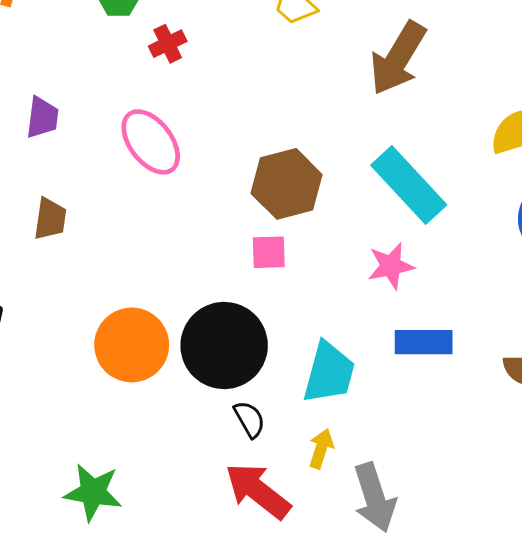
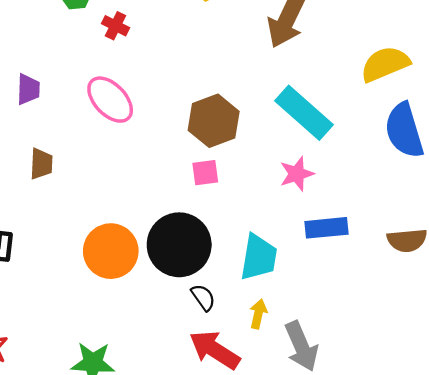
red cross: (168, 44) -> (116, 26), turned -32

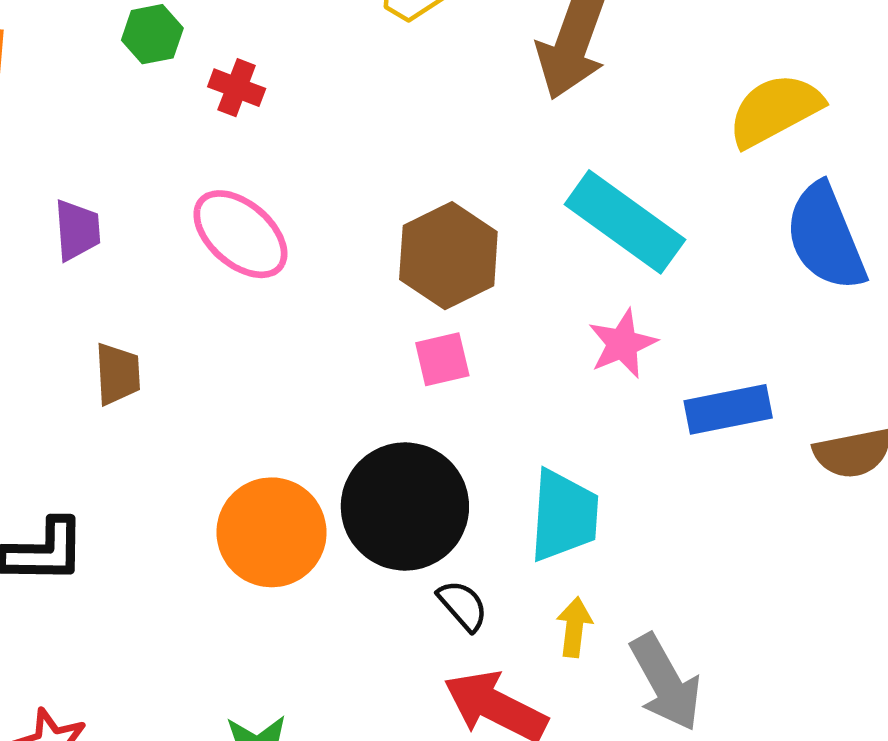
blue rectangle: (326, 228) -> (728, 409), moved

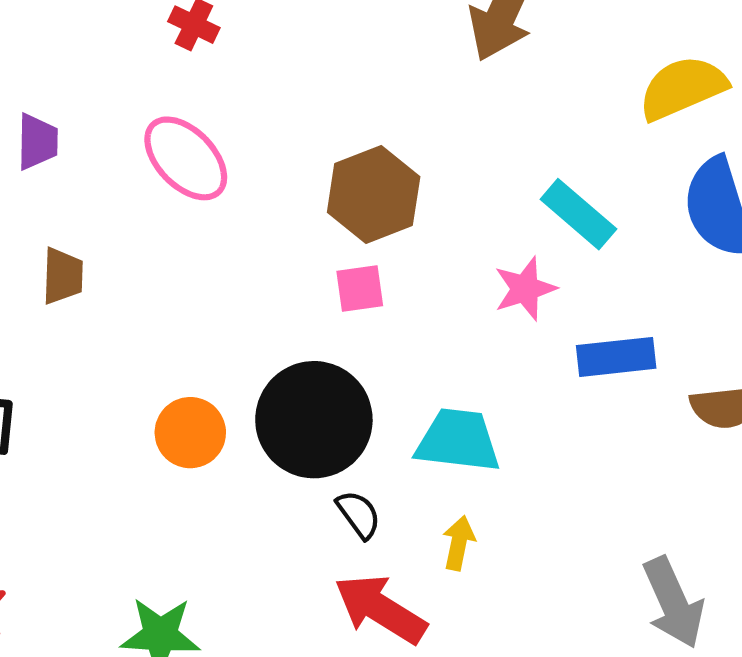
cyan rectangle: (625, 222) -> (578, 214), moved, size x0.7
cyan trapezoid: (564, 515) -> (458, 441), turned -92
orange circle: (272, 532) -> (190, 433), size x0.7
gray arrow: (666, 682) -> (673, 603), moved

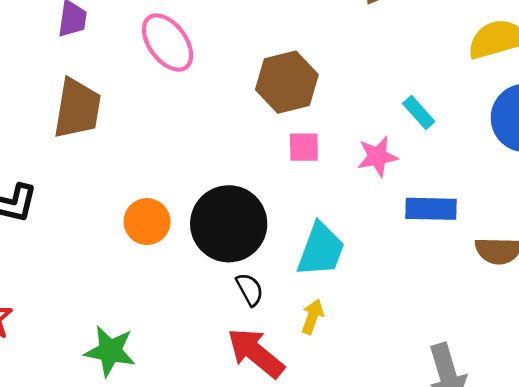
cyan rectangle: (578, 214) -> (419, 112), size x0.7
brown trapezoid: (63, 276) -> (77, 109), size x1.6
pink square: (360, 288) -> (304, 147), moved
cyan trapezoid: (458, 441) -> (321, 250), turned 96

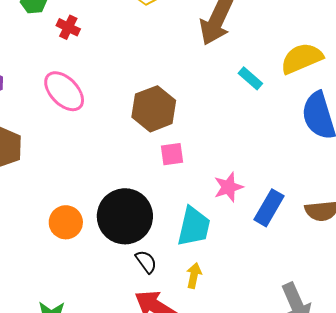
cyan rectangle: (419, 112) -> (250, 78), moved
pink star: (378, 157) -> (228, 187), moved
blue rectangle: (431, 209) -> (269, 208), moved, turned -54

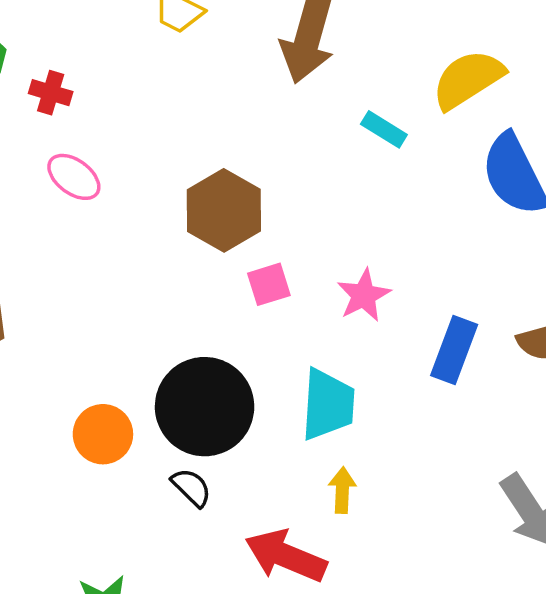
pink ellipse: (64, 91) -> (74, 177), moved, size x0.7
pink star: (228, 187) -> (364, 295), moved
black semicircle: (146, 262) -> (191, 487), moved

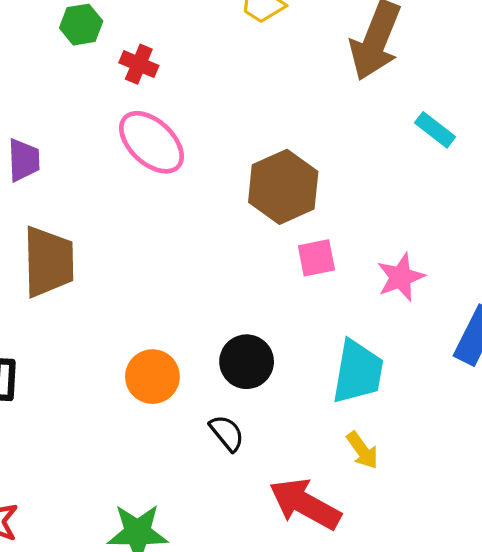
pink ellipse: (74, 177) -> (151, 142), size x1.4
black circle: (205, 407) -> (247, 362), size x0.6
yellow arrow: (342, 490) -> (362, 450), turned 135

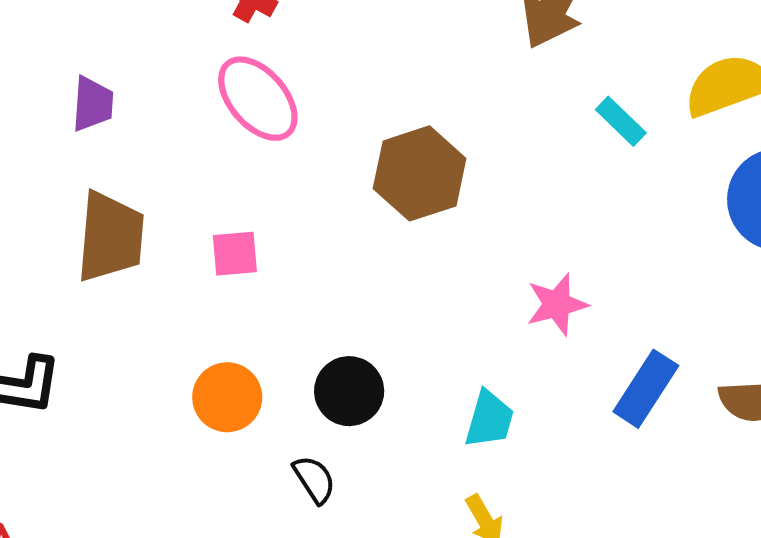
pink square: (316, 258) -> (235, 254), moved
cyan trapezoid: (358, 372) -> (489, 419), size x0.7

